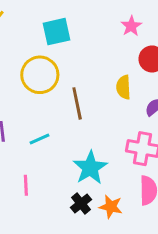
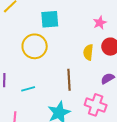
yellow semicircle: (123, 87) -> (88, 52), moved
brown line: (77, 103) -> (69, 80), moved

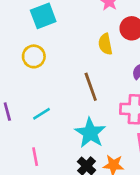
yellow circle: (35, 46) -> (34, 56), size x0.7

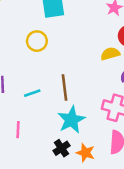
yellow semicircle: (105, 44) -> (110, 54), moved, turned 72
brown line: (91, 87) -> (64, 87), moved

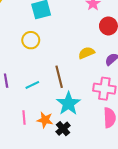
yellow semicircle: (110, 54) -> (86, 53), moved
orange star: (85, 153) -> (45, 120), moved

